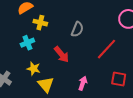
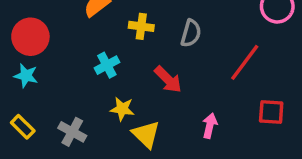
yellow cross: (40, 23) -> (141, 26), moved

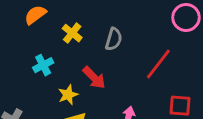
yellow cross: (141, 26) -> (72, 33), turned 30
yellow star: (122, 109) -> (68, 95), moved, turned -30

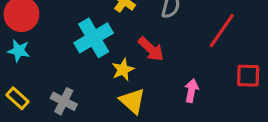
cyan cross: (43, 65) -> (94, 38), size x1.6

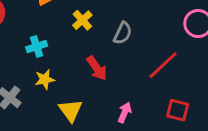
cyan cross: (94, 38) -> (37, 47), moved, size x0.6
yellow star: (123, 70) -> (45, 79), moved

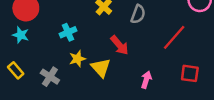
yellow triangle: (71, 110) -> (101, 68), moved

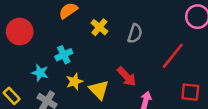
cyan star: (21, 35) -> (40, 73), moved
red arrow: (120, 45) -> (127, 77), moved

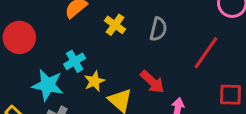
cyan star: (40, 73) -> (48, 85), size x1.5
yellow star: (74, 81) -> (94, 81), moved

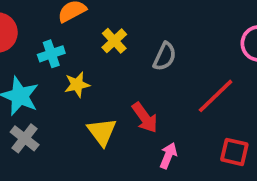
cyan cross: (75, 61) -> (51, 54), moved
yellow star: (94, 81) -> (77, 85), moved

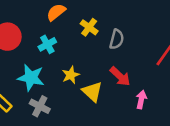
gray semicircle: (165, 56) -> (117, 39), moved
yellow star: (77, 85) -> (71, 75), moved

